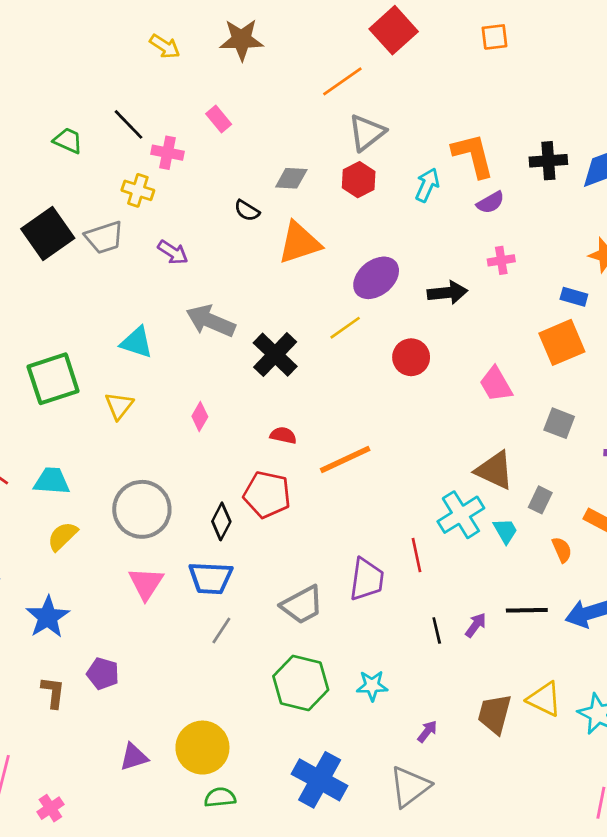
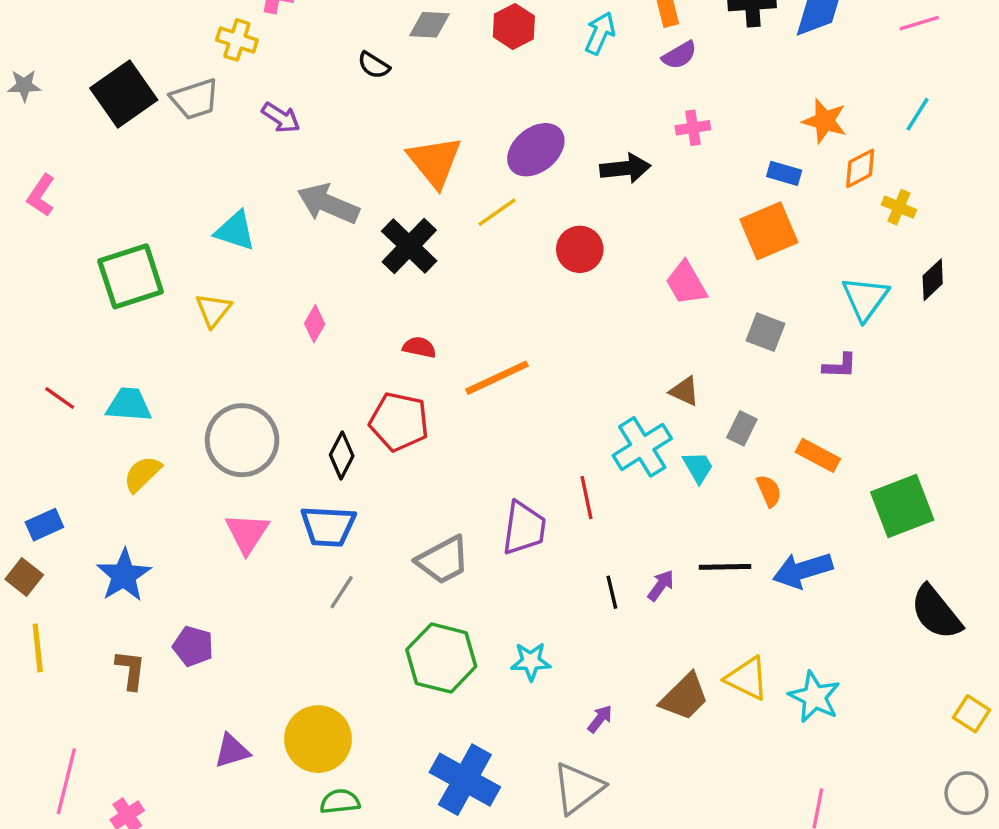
orange triangle: (299, 243) -> (435, 162), moved, turned -51
brown triangle: (495, 470) -> (684, 391), size x0.6
brown trapezoid: (495, 714) -> (684, 697), turned -150

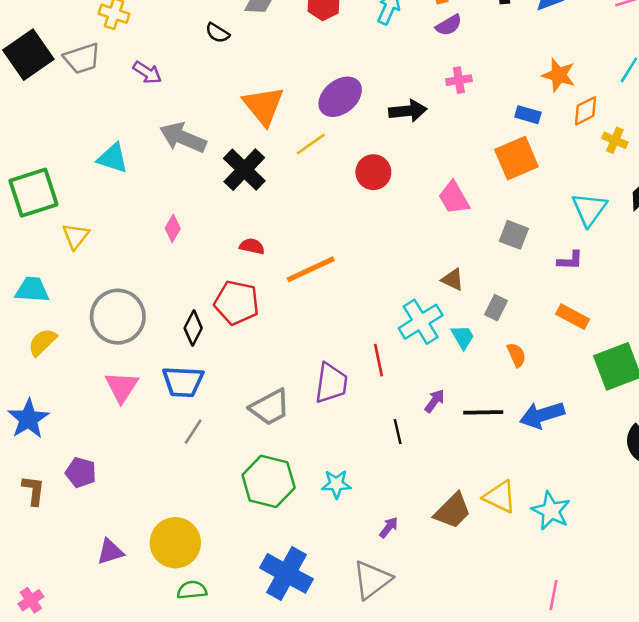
yellow triangle: (213, 310) -> (76, 236), moved
orange rectangle: (818, 455) -> (573, 317), moved
purple arrow: (661, 585) -> (435, 401), moved

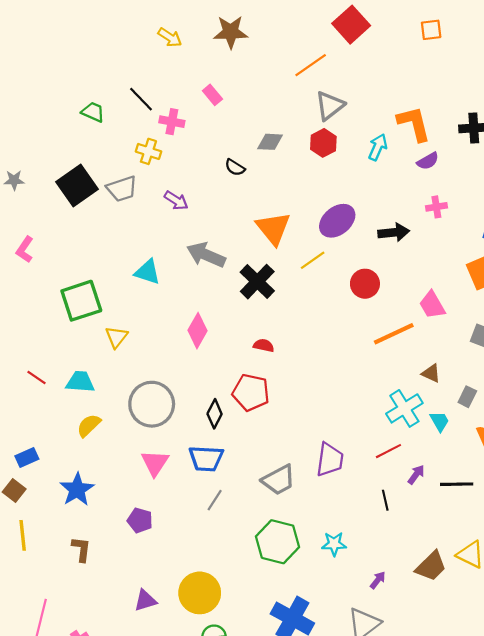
pink diamond: (173, 228) -> (198, 331), size x1.5
orange line: (311, 269) -> (394, 334), moved
red line: (378, 360) -> (388, 451), moved, turned 75
purple pentagon: (81, 472) -> (140, 520), moved

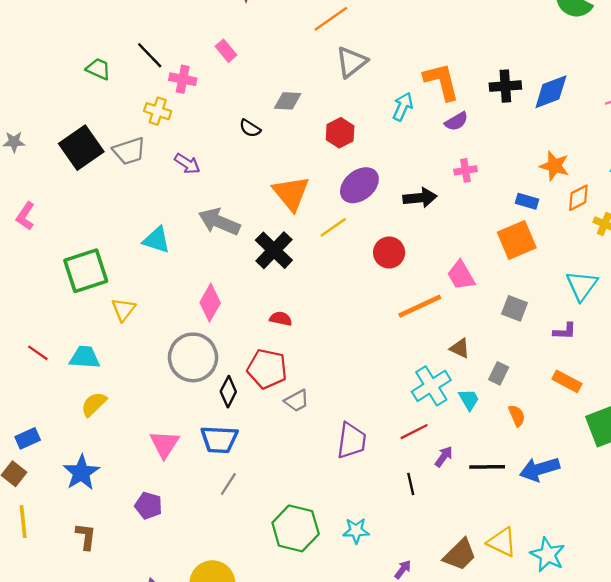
red hexagon: (323, 143) -> (340, 133), moved
gray circle: (152, 404) -> (193, 357), moved
gray trapezoid: (279, 480) -> (297, 401), moved, size x0.7

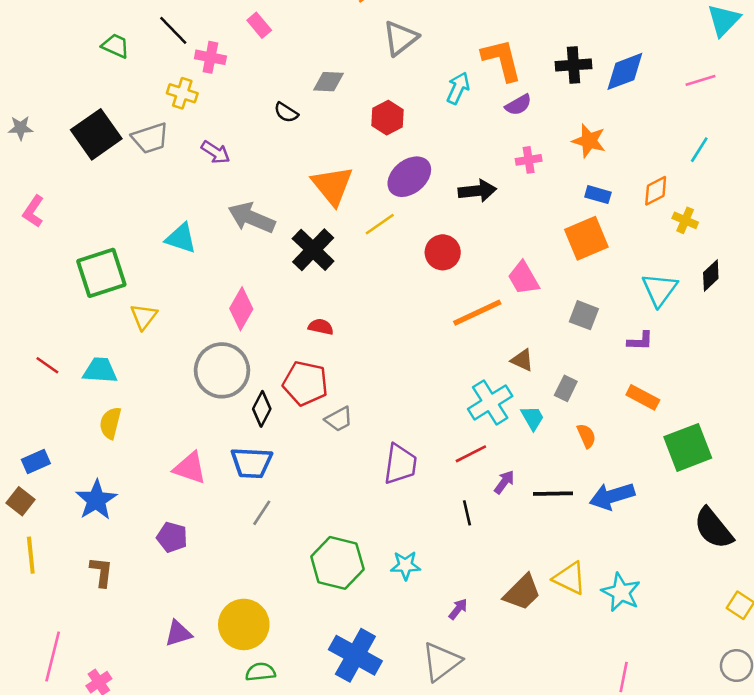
orange star: (554, 166) -> (589, 141), moved
yellow semicircle: (94, 404) -> (110, 423), turned -32
pink triangle: (164, 444) -> (190, 468), turned -44

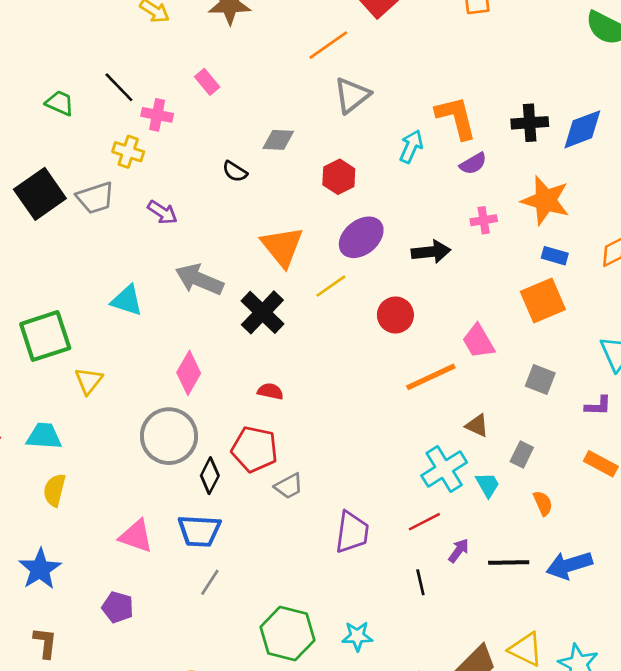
orange star: (589, 141) -> (546, 200), size x1.4

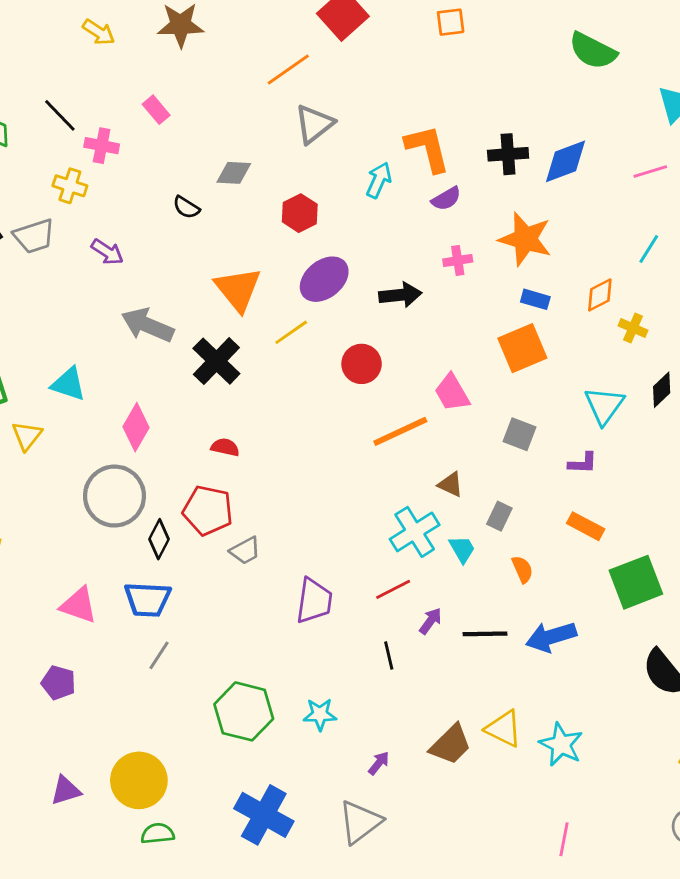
cyan triangle: (127, 300) -> (69, 384), moved

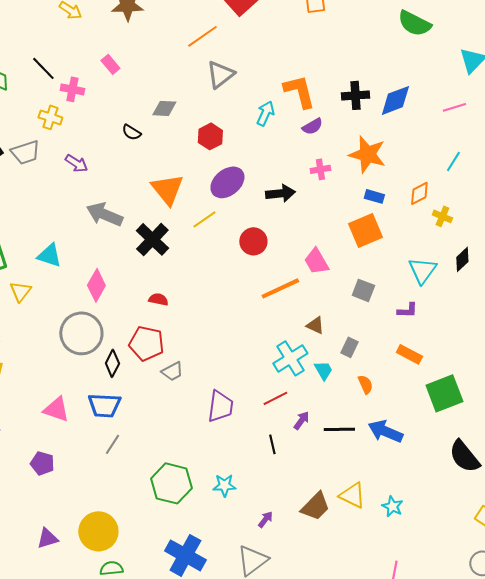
blue arrow: (551, 637) -> (385, 431), turned 40
cyan star: (561, 744) -> (392, 506), size x0.7

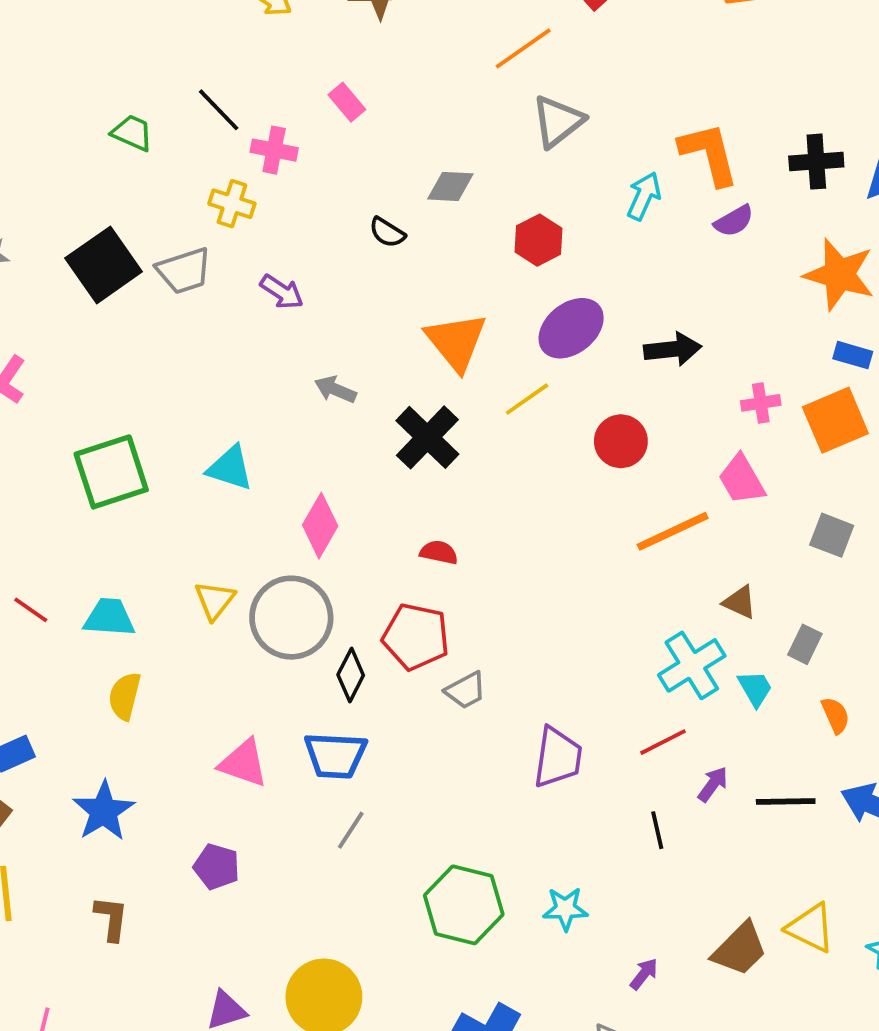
pink cross: (320, 169) -> (761, 403), moved
gray arrow: (104, 214) -> (335, 390), size x0.6
yellow triangle: (20, 291) -> (215, 600), moved

